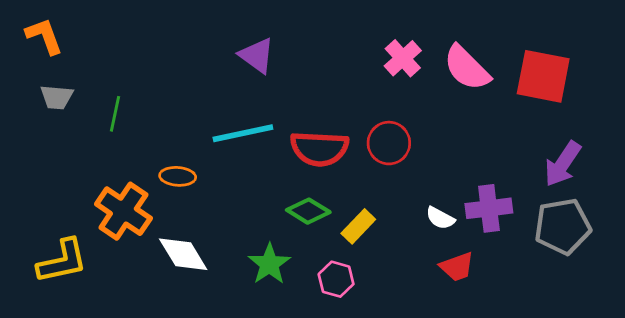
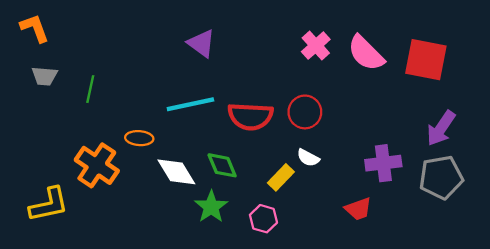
green diamond: (308, 211) -> (222, 165), moved, turned 36
white semicircle: (440, 218) -> (308, 158), moved
white diamond: (183, 254) -> (176, 172), moved

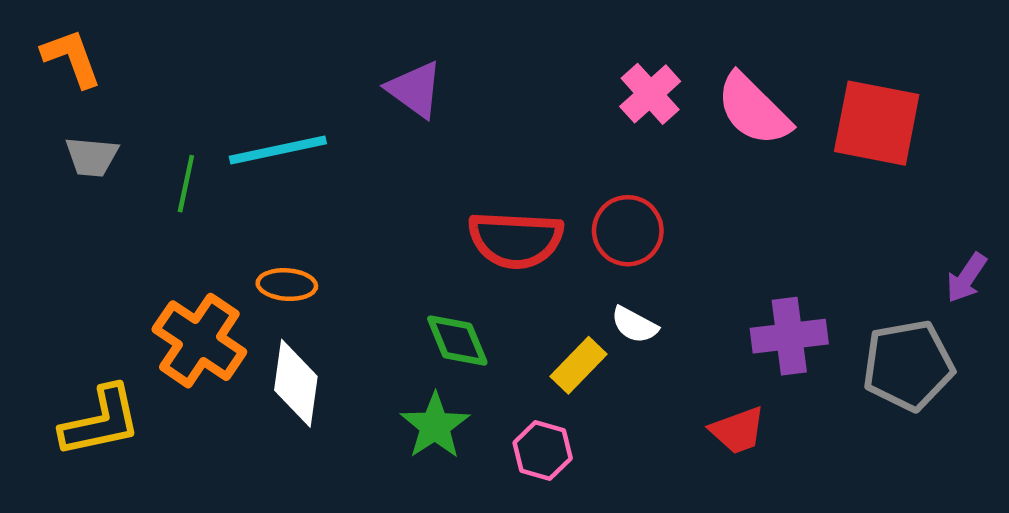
cyan line: (190, 104) -> (278, 150), moved
purple arrow: (441, 128) -> (966, 278), moved, size x0.7
white diamond: (176, 172) -> (296, 383), moved, turned 39

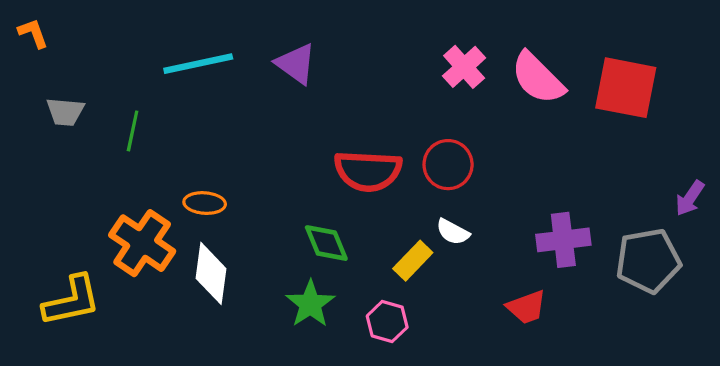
orange L-shape: (72, 58) -> (33, 33), moved, size x0.7
cyan line: (278, 150) -> (198, 64), moved

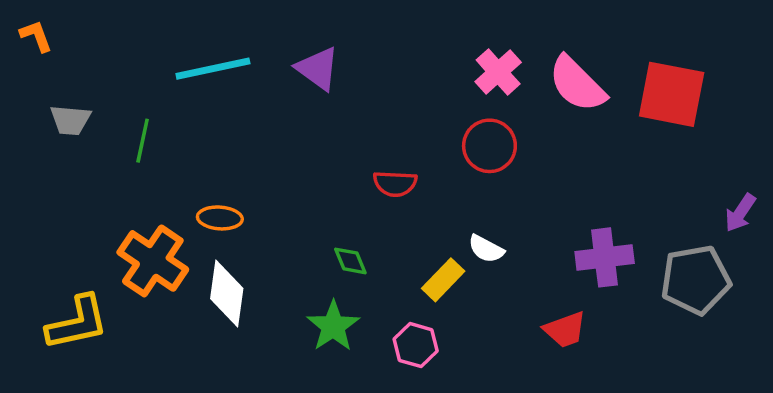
red circle: (448, 165) -> (489, 146), moved
red semicircle: (368, 171) -> (395, 184), size x0.6
green diamond: (326, 243) -> (350, 261), size x0.7

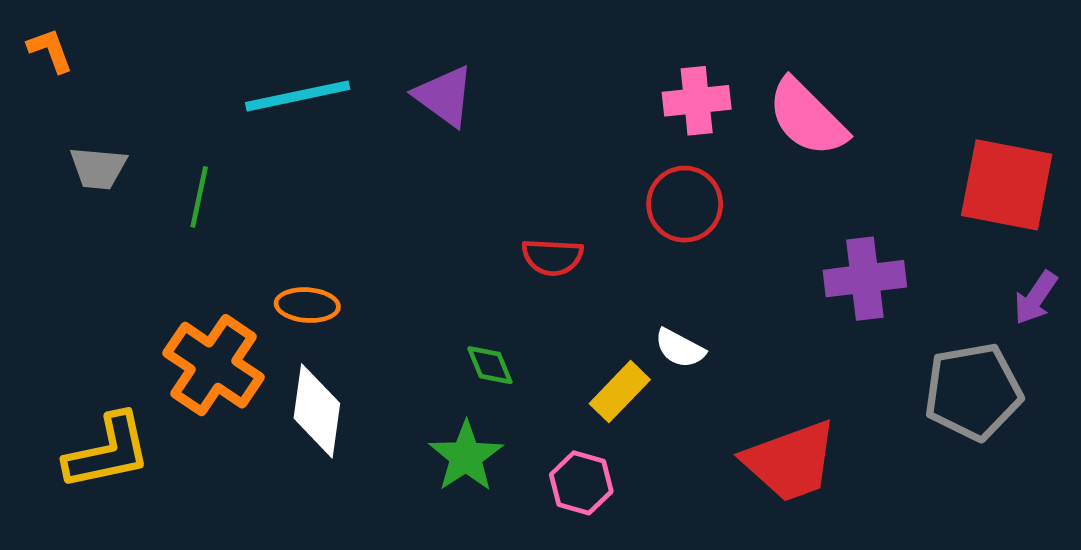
pink cross: (498, 72) -> (697, 101), turned 36
red square: (672, 94) -> (1007, 185), moved
purple cross: (605, 257) -> (865, 279), moved
red trapezoid: (565, 330) -> (790, 461), size x1.6

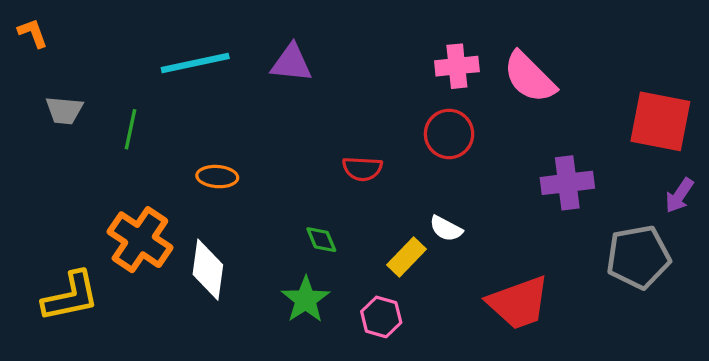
purple triangle: (444, 96) -> (291, 63), turned -30
orange ellipse: (307, 305) -> (217, 177), moved

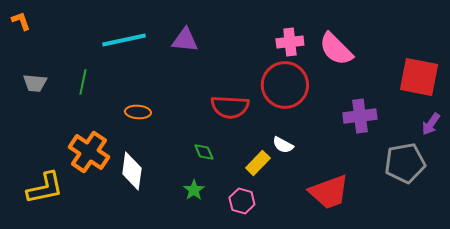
gray trapezoid: (64, 110) -> (35, 83), moved
red circle: (449, 134) -> (285, 85), size x1.5
red semicircle: (362, 169) -> (230, 107), size x1.5
green star: (306, 300) -> (194, 190), size x0.7

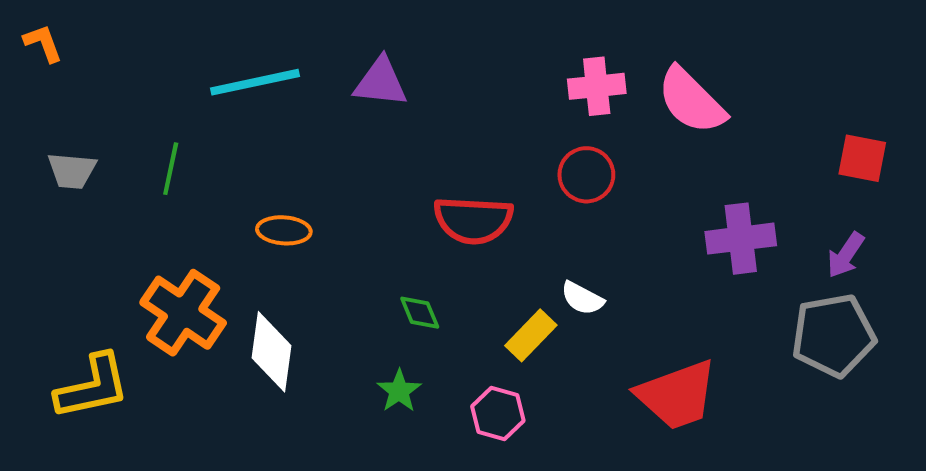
red square: (419, 77) -> (862, 158), size x0.6
red circle: (285, 85) -> (586, 175), size x0.6
purple arrow: (431, 124) -> (846, 255), moved

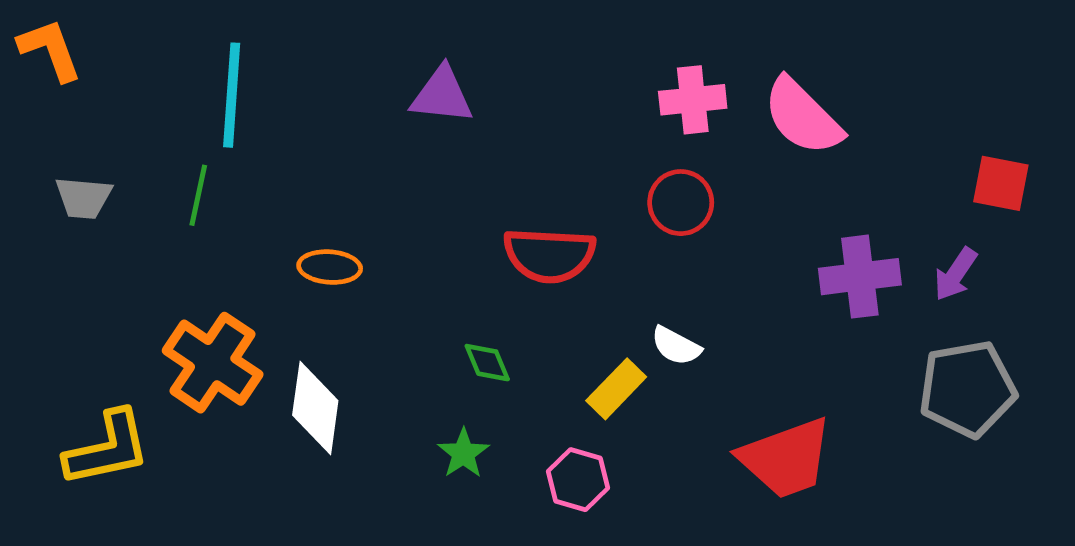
orange L-shape: (43, 43) -> (50, 50), size x1.4
cyan line: (255, 82) -> (232, 95), moved, turned -74
purple arrow: (846, 255) -> (955, 274), moved

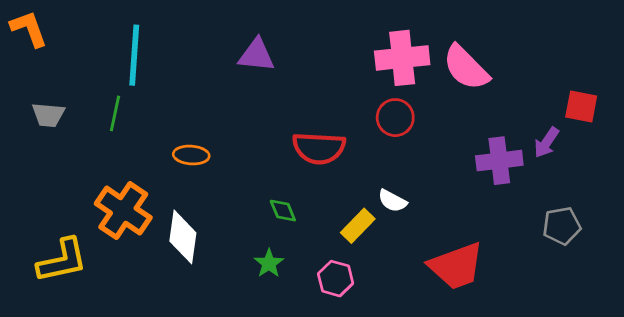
pink cross: (693, 100) -> (402, 58), size x1.4
purple arrow: (955, 274) -> (546, 143), moved
gray pentagon: (967, 389) -> (562, 226), size x0.7

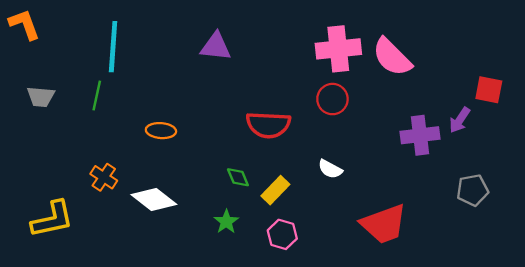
orange cross: (123, 211) -> (104, 177), size x0.6
yellow rectangle: (358, 226) -> (275, 190), moved
white diamond: (183, 237) -> (154, 199), turned -60

